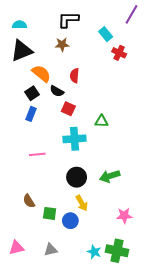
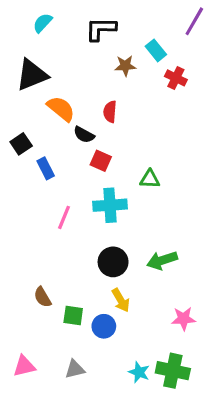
cyan semicircle: (20, 25) -> (43, 23), moved, turned -48
brown star: (62, 44) -> (125, 66), moved
black square: (32, 93) -> (21, 144), moved
blue rectangle: (31, 114) -> (46, 168), turned -48
pink line: (37, 154) -> (64, 217), moved, turned -63

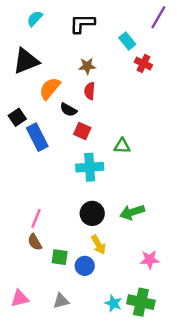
brown star: (125, 66) -> (87, 66), moved
orange semicircle: (61, 109) -> (50, 88), turned -90
blue rectangle: (46, 168) -> (37, 137), size x1.5
pink line: (64, 217) -> (36, 218), moved

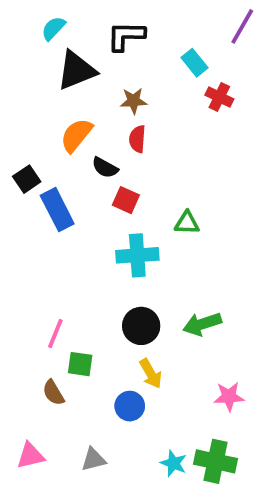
black triangle: (26, 61) -> (76, 70), moved
brown semicircle: (35, 242) -> (53, 393), moved
green square: (60, 257) -> (80, 364), moved

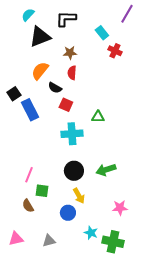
cyan star: (174, 463) -> (91, 233), moved

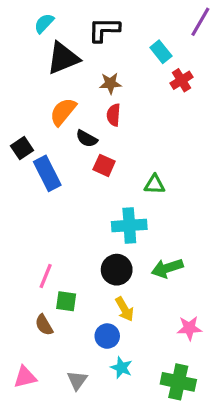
red cross: (115, 51) -> (181, 80), turned 32
cyan cross: (72, 134) -> (129, 225), moved
cyan star: (91, 233) -> (121, 368), moved
gray triangle: (49, 241) -> (77, 380), turned -40

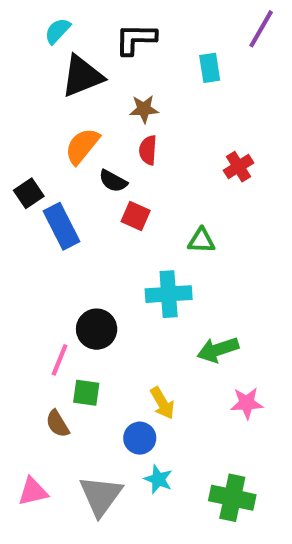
cyan rectangle: (161, 52) -> (210, 68), turned 30
red cross: (181, 80) -> (238, 167), moved
black circle: (117, 270) -> (97, 329), moved
pink star: (189, 328) -> (247, 403), moved
gray triangle: (77, 380) -> (101, 496), size x1.6

